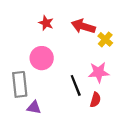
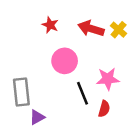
yellow cross: (105, 39) -> (119, 30), moved
pink circle: (42, 58) -> (65, 61), moved
purple triangle: (34, 107) -> (37, 117), turned -40

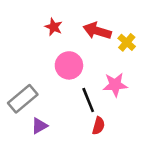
yellow cross: (119, 30) -> (127, 42), moved
gray rectangle: (21, 92) -> (23, 99), turned 56
red semicircle: (104, 109) -> (98, 126), moved

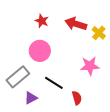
pink circle: (69, 65) -> (40, 51), moved
black line: (88, 100) -> (54, 83), moved, turned -36
red semicircle: (98, 126) -> (77, 98), turned -32

